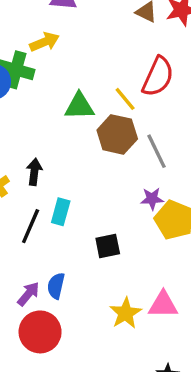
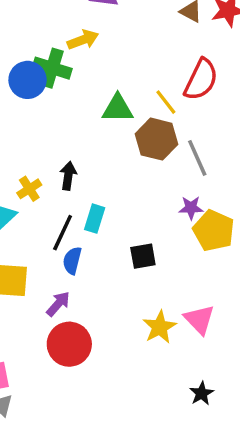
blue semicircle: (56, 286) -> (72, 261), moved
pink triangle: (163, 305) -> (199, 319), turned 44

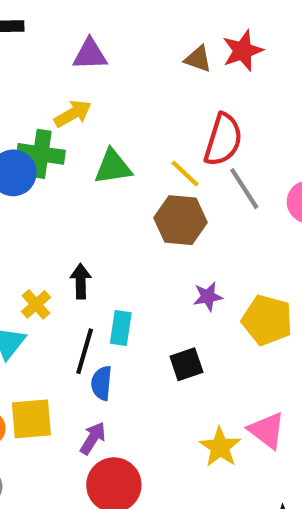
green triangle: (118, 108) -> (113, 167), moved
gray line: (197, 158) -> (244, 189), moved
purple star: (191, 208) -> (208, 297), moved

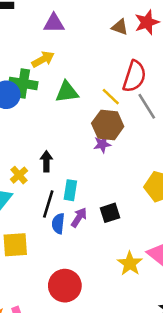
purple star: (208, 297) -> (102, 144), moved
purple arrow: (93, 438) -> (79, 217), moved

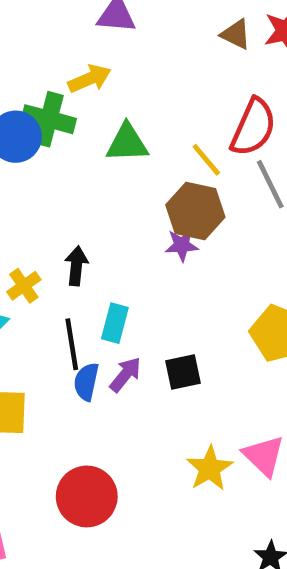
black line: (48, 204) -> (72, 344), turned -32

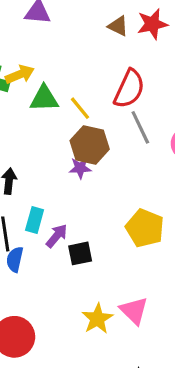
yellow arrow: (90, 79) -> (20, 74), moved
yellow line: (206, 160) -> (80, 108), moved
purple arrow: (125, 375) -> (57, 236), moved

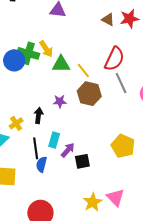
yellow arrow: (20, 74) -> (46, 49), turned 78
purple star: (80, 168) -> (60, 101), moved

